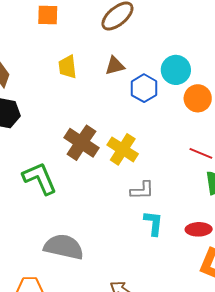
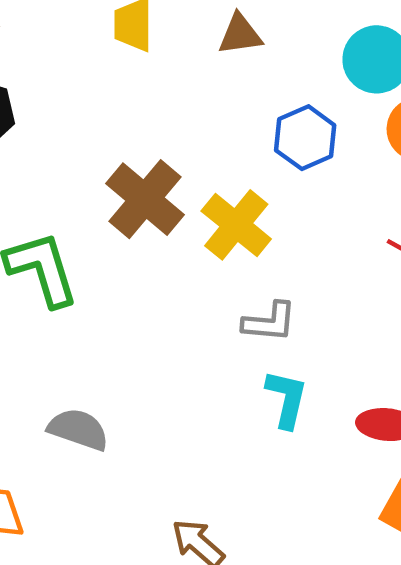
blue hexagon: (144, 88) -> (305, 138), moved
gray semicircle: (64, 247) -> (78, 429), size x0.7

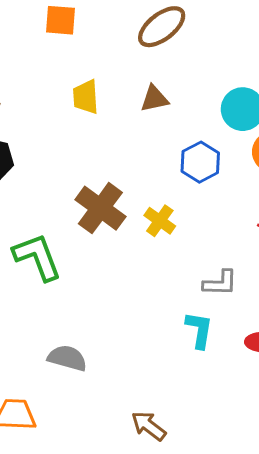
yellow cross: (236, 225) -> (160, 221), size x0.7
gray L-shape: (269, 322) -> (220, 283), moved

